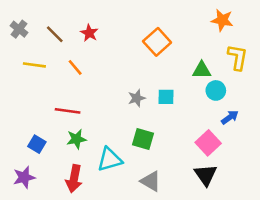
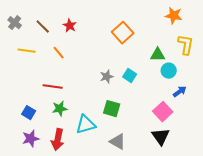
cyan square: (166, 97) -> (130, 76), turned 32
purple star: (24, 177) -> (31, 139), moved

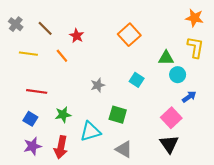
orange star: (174, 16) -> (194, 18), moved
red star: (70, 26) -> (77, 36), moved
gray star: (107, 77) -> (98, 85), moved
red line: (53, 87) -> (37, 91), moved

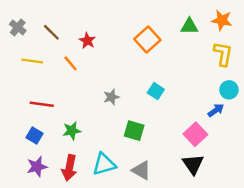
green triangle: (166, 58) -> (189, 26), moved
cyan circle: (178, 75) -> (229, 90), moved
cyan triangle: (90, 131) -> (104, 164), moved

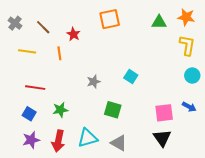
orange square: (147, 39) -> (110, 19), moved, turned 30
orange line: (71, 63) -> (59, 53), turned 32
blue arrow: (216, 110) -> (189, 107), moved, turned 64
pink square: (195, 134) -> (164, 113), turned 36

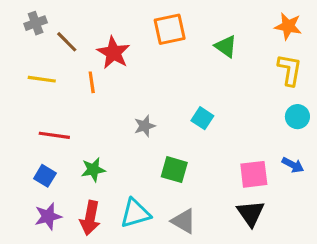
green triangle: (159, 22) -> (226, 46), moved, turned 35
gray cross: (15, 23) -> (36, 23), moved, turned 32
red star: (73, 34) -> (114, 53), size x1.5

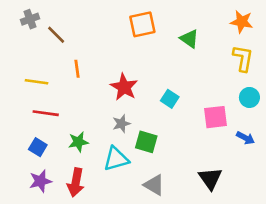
red star: (114, 53) -> (124, 87), moved
yellow line: (42, 79) -> (37, 82), moved
gray star: (145, 126) -> (121, 124), moved
pink square: (254, 174) -> (215, 117), moved
cyan triangle: (135, 213) -> (116, 159), moved

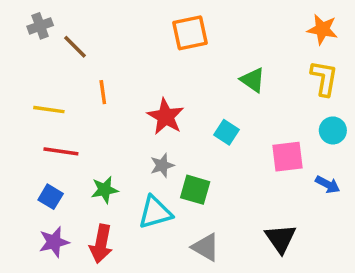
green triangle: (189, 39) -> (253, 80), moved

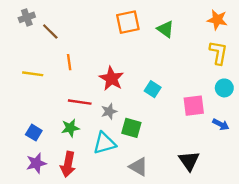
green triangle: (253, 80) -> (166, 29), moved
red line: (61, 151) -> (80, 102), moved

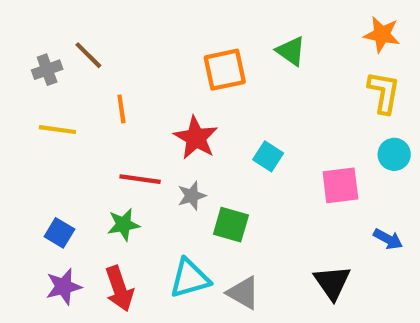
gray cross: (27, 17) -> (47, 70), moved
orange square: (128, 22) -> (225, 70), moved
blue arrow: (221, 124) -> (388, 239), moved
cyan triangle: (104, 143) -> (190, 278), moved
red arrow: (68, 164) -> (119, 289), turned -30

